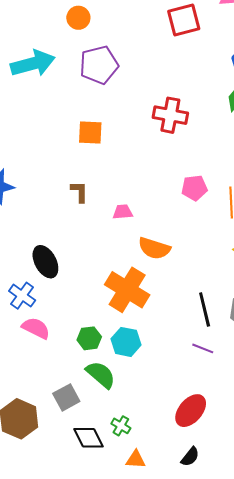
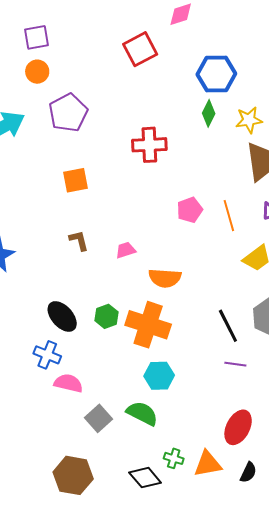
green hexagon: (89, 338) -> (107, 316), moved
gray square: (66, 397) -> (98, 418), moved
orange triangle: (136, 459) -> (208, 464), moved, size x1.4

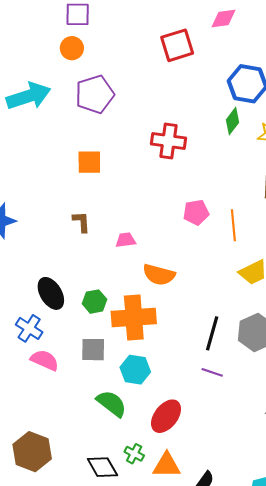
orange cross: (148, 325) -> (134, 317), turned -33
black line: (228, 326) -> (212, 333), turned 32
gray square: (98, 418) -> (93, 350), moved, turned 32
red ellipse: (238, 427) -> (166, 416), moved

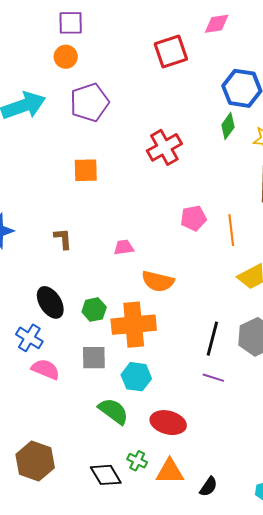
red cross: (168, 141) -> (164, 147), turned -36
brown L-shape: (81, 222) -> (63, 239), moved
red ellipse: (166, 416) -> (168, 423), turned 68

